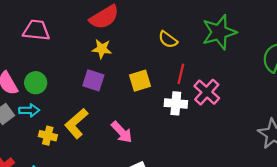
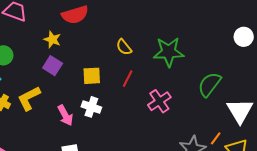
yellow star: (102, 49) -> (52, 39), moved
pink cross: (207, 92) -> (159, 101), moved
white cross: (176, 103) -> (91, 107), moved

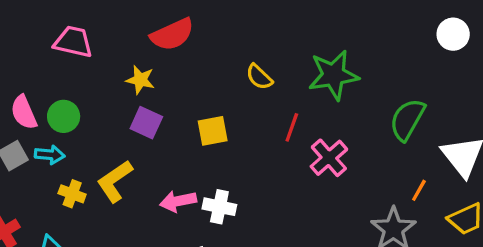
red line: (128, 79) -> (292, 127), moved
white cross: (91, 107) -> (219, 207), moved
pink arrow: (65, 115) -> (178, 201), turned 115
orange line: (216, 138) -> (419, 190), moved

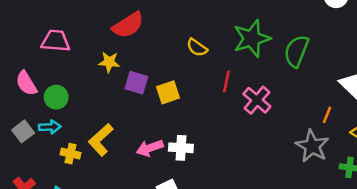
pink semicircle: (24, 112) -> (26, 83), moved
green semicircle: (407, 120) -> (296, 51), moved
purple square: (146, 123) -> (136, 83), moved

